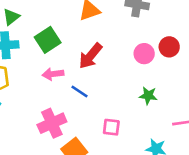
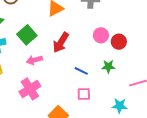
red circle: (169, 47) -> (119, 42), moved
blue line: (80, 92) -> (81, 71), moved
pink cross: (52, 123) -> (30, 89), moved

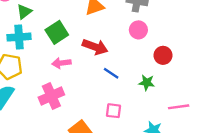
pink circle: (101, 35) -> (138, 30), moved
red arrow: (61, 43) -> (95, 47), turned -110
blue line: (81, 71) -> (111, 73), moved

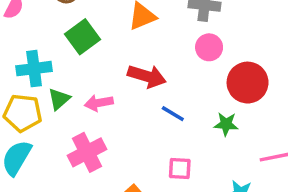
green triangle: (24, 12) -> (59, 99), moved
green square: (57, 32) -> (83, 37), moved
red circle: (163, 55) -> (248, 83), size x1.5

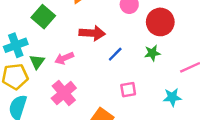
blue line: (173, 114) -> (115, 54), turned -63

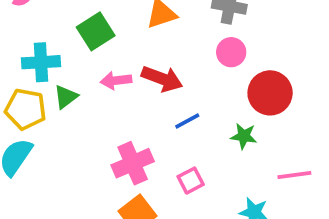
pink arrow: (64, 58) -> (116, 80), moved
pink square: (128, 90) -> (191, 181), turned -35
pink cross: (64, 93) -> (133, 163), moved

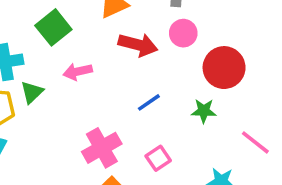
red arrow: (162, 79) -> (138, 45), moved
pink line: (294, 175) -> (255, 142), turned 52

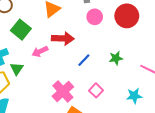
red arrow: (138, 45) -> (63, 39), moved
red circle: (224, 68) -> (127, 16), moved

